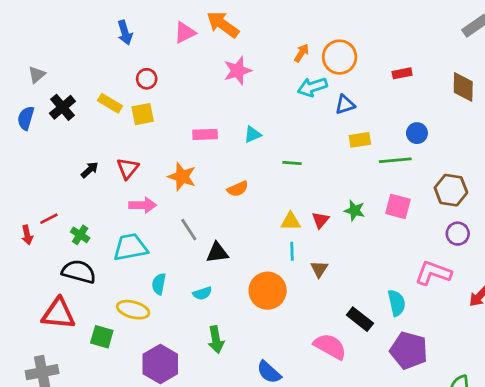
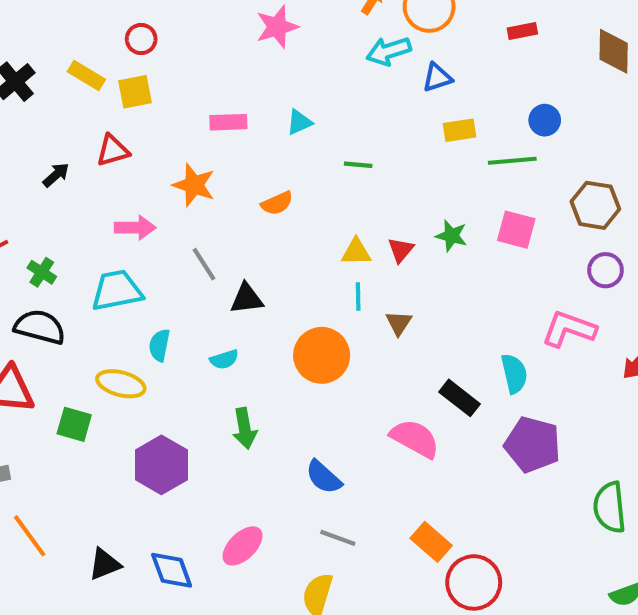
red triangle: (128, 168) -> (113, 151), moved, turned 35

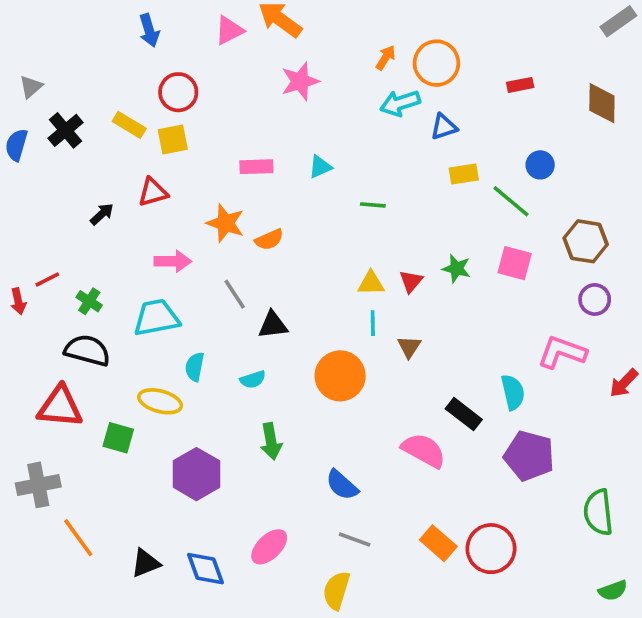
red circle: (141, 39) -> (178, 92), size x1.4
green line: (512, 161) -> (511, 201), turned 45
orange semicircle: (277, 203) -> (269, 239), moved
red circle: (474, 582) -> (491, 549), moved

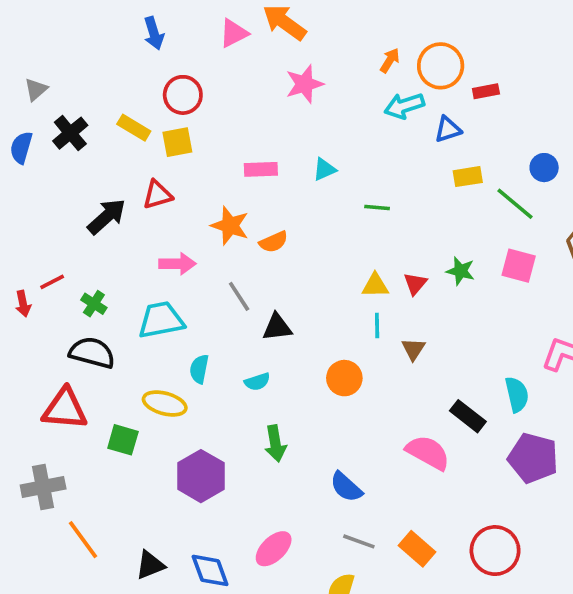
red rectangle: (520, 85) -> (486, 91), moved
black arrow: (102, 214) -> (107, 217), size x1.6
orange circle: (340, 376) -> (344, 378), size x0.7
orange rectangle: (438, 543) -> (417, 549), moved

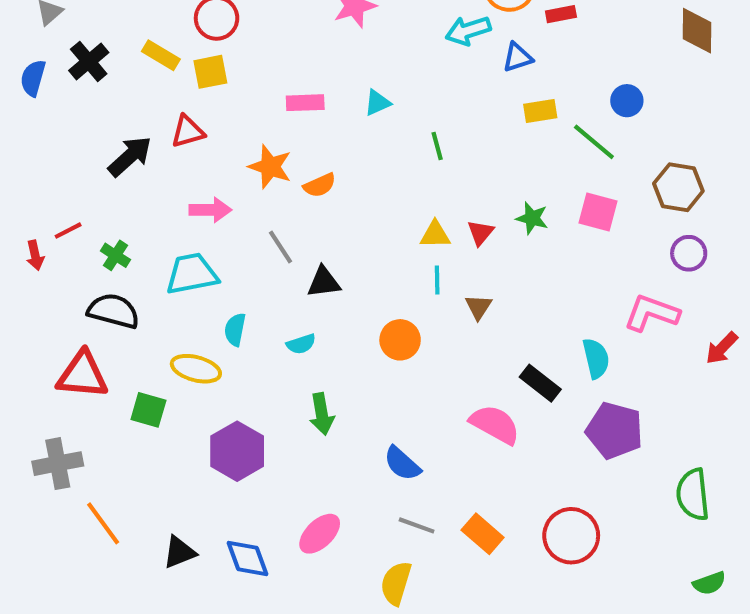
green line: (377, 207) -> (437, 146), turned 70

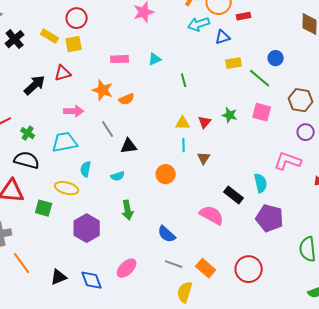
yellow semicircle: (396, 583) -> (185, 292), moved

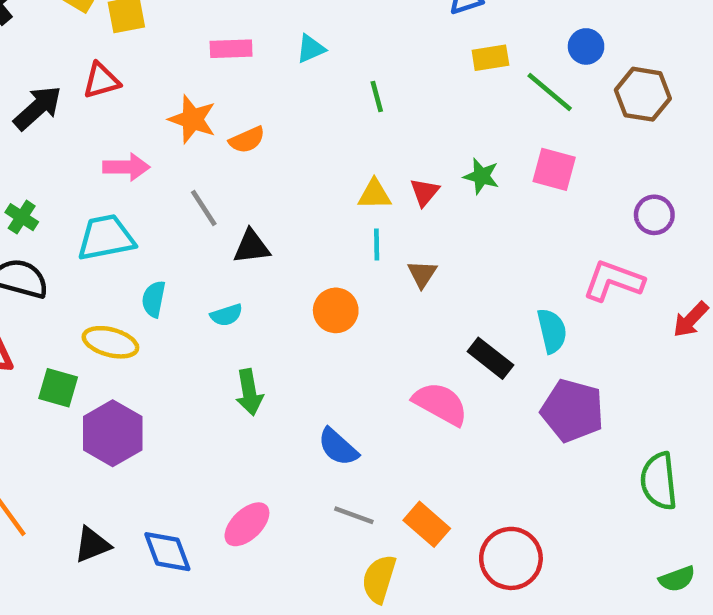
brown hexagon: (301, 100) -> (643, 94), moved
purple hexagon: (87, 228) -> (113, 433), moved
red circle: (249, 269) -> (511, 558), moved

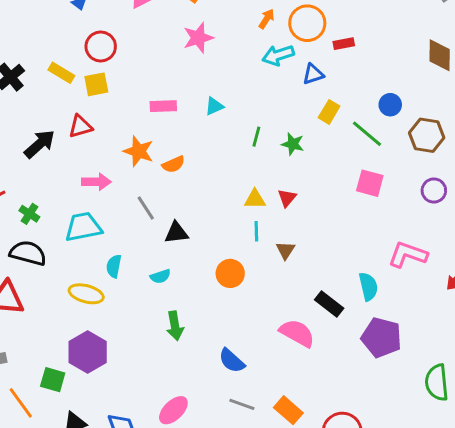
yellow rectangle: (490, 58) -> (329, 112), turned -50
green line: (377, 97) -> (256, 137), turned 30
green star: (481, 176) -> (293, 144), moved
purple circle: (654, 215) -> (434, 191), moved
green square: (58, 388) -> (53, 380), moved

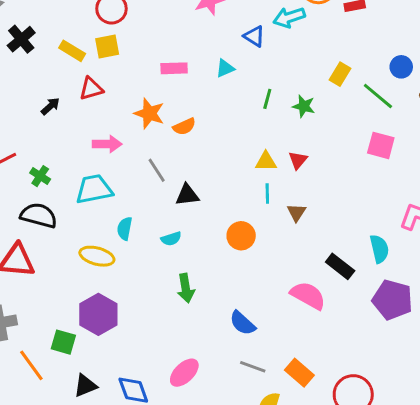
yellow rectangle: (61, 73) -> (72, 51), moved
blue triangle: (313, 74) -> (254, 36), moved, turned 50
black arrow: (40, 144) -> (50, 106), size x0.6

